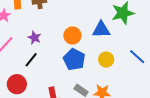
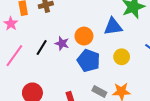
purple star: (34, 38) -> (62, 43), moved
black line: (31, 60) -> (42, 47), moved

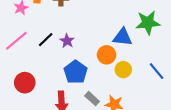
orange circle: (84, 36) -> (107, 55), moved
blue pentagon: (89, 61) -> (76, 72), moved

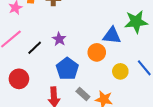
black line: (46, 40) -> (35, 48), moved
yellow circle: (123, 70) -> (120, 71), moved

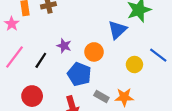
blue triangle: (112, 36) -> (117, 30), turned -36
orange circle: (97, 52) -> (94, 52), moved

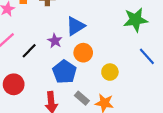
blue triangle: (117, 30) -> (75, 26), moved
blue line: (158, 55) -> (147, 56), moved
yellow circle: (134, 65) -> (110, 72), moved

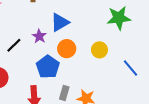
blue line: (147, 56) -> (131, 68), moved
yellow circle: (110, 72) -> (99, 50), moved
gray rectangle: (82, 98) -> (64, 93), turned 64

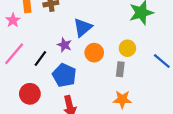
blue pentagon: (48, 67) -> (64, 75), moved
gray rectangle: (64, 93) -> (120, 69), moved

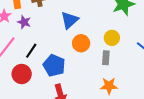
purple star: (64, 45) -> (24, 22), moved
red circle: (30, 94) -> (22, 74), moved

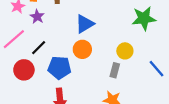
orange circle: (81, 43) -> (82, 49), moved
blue pentagon: (54, 65) -> (59, 68), turned -30

